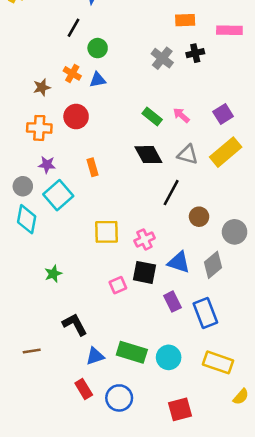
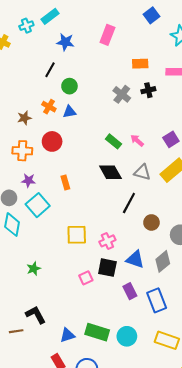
black L-shape: (75, 324) -> (36, 315), moved

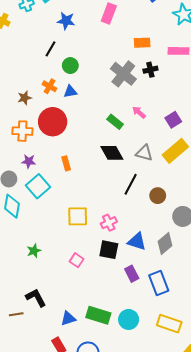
gray cross: (122, 94) -> (123, 74), size x1.4
pink arrow: (137, 140) -> (139, 112), moved
red circle: (52, 141) -> (53, 122), size x1.4
brown circle: (151, 222) -> (158, 196), moved
pink square: (86, 278) -> (77, 260), moved, turned -32

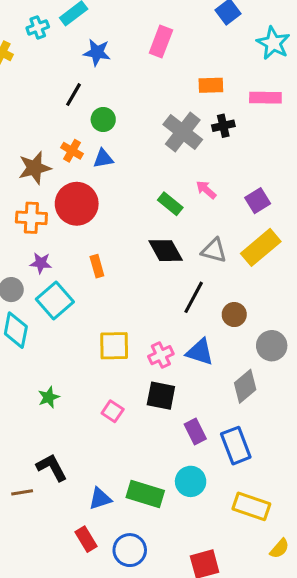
brown star: (24, 98) -> (35, 168), size x1.5
blue triangle: (137, 241) -> (200, 352), moved
cyan circle: (129, 319) -> (191, 481), moved

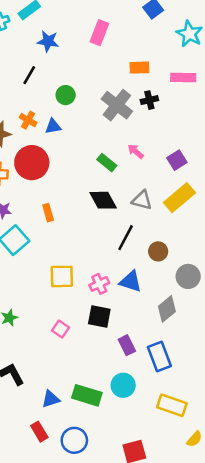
green circle: (103, 120) -> (66, 95), moved

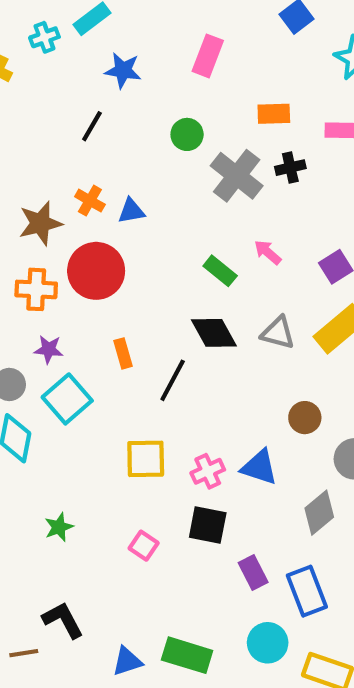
green circle: (66, 95) -> (187, 134), moved
black line: (126, 238) -> (173, 380), moved
cyan circle: (123, 385) -> (268, 643), moved

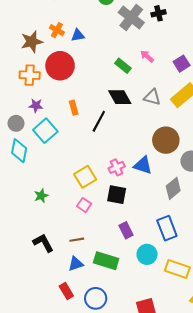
brown circle: (305, 418) -> (166, 140), size x1.6
yellow square: (146, 459) -> (85, 177), moved, turned -30
purple rectangle: (253, 573) -> (126, 230), moved
brown line: (24, 653) -> (77, 240), moved

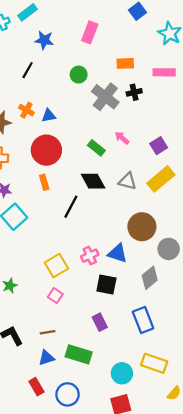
red circle: (60, 66) -> (46, 150), moved
orange rectangle: (74, 108) -> (44, 182), moved
black square: (117, 195) -> (106, 284), moved
cyan circle: (147, 254) -> (122, 373), moved

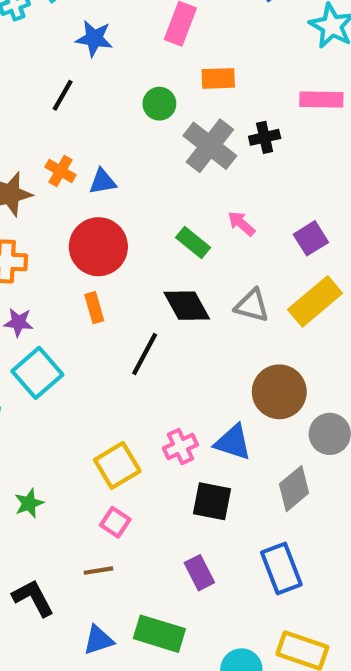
orange rectangle: (125, 63) -> (218, 78), moved
brown line: (48, 332) -> (98, 571), moved

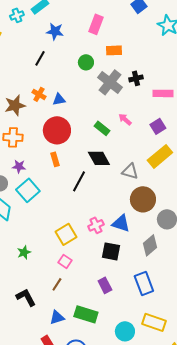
pink rectangle: (321, 99) -> (163, 93), moved
gray triangle: (252, 306) -> (130, 171), moved
brown line: (98, 571) -> (57, 284), turned -48

